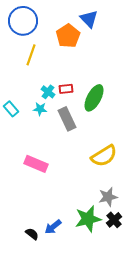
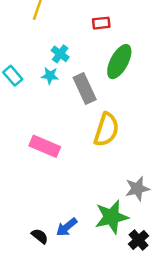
red rectangle: (66, 89) -> (101, 23), moved
yellow semicircle: (104, 156) -> (106, 130), moved, turned -40
black cross: (114, 220) -> (139, 240), moved

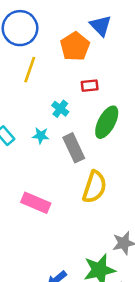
cyan cross: (60, 54) -> (60, 109), moved

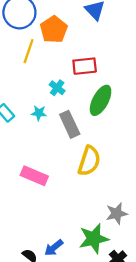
orange pentagon: (75, 46) -> (54, 29), moved
red rectangle: (90, 86) -> (85, 66), size x1.5

